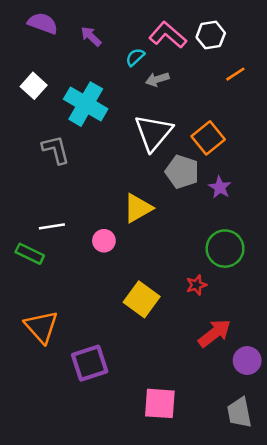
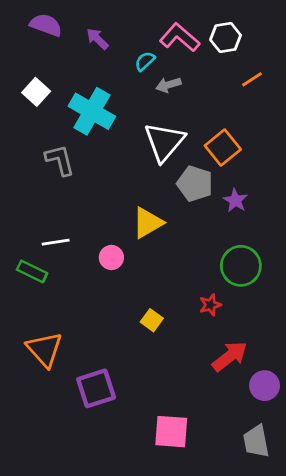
yellow square: (142, 299) -> (152, 320), size x0.6

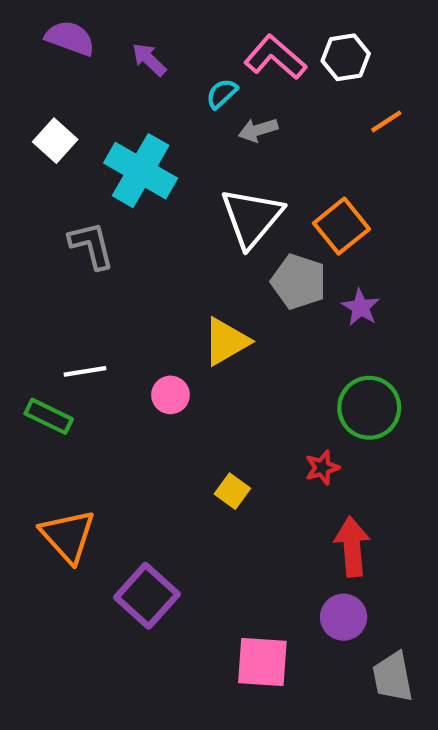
red arrow: (230, 356) -> (352, 547), turned -57
purple circle: (265, 386) -> (344, 617), moved
purple square: (96, 388) -> (147, 596), turned -30

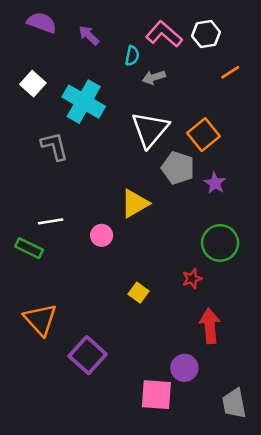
cyan semicircle: (222, 94) -> (132, 56), turned 144
purple circle: (344, 617) -> (184, 368), moved

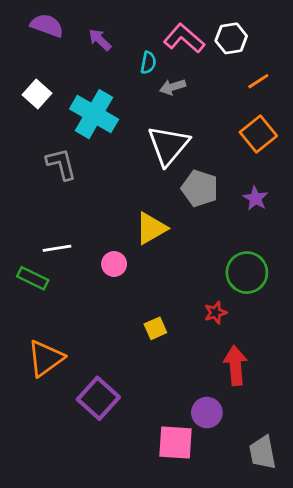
orange square: (203, 135) -> (258, 134), moved
purple star: (215, 183) -> (255, 198), moved
yellow square: (139, 293) -> (155, 328), turned 30
orange triangle: (40, 319) -> (46, 358), turned 36

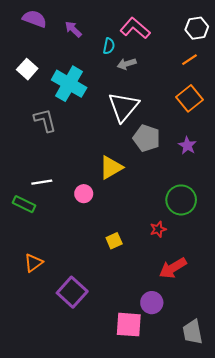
white hexagon: (231, 38) -> (197, 28), moved
orange triangle: (46, 358) -> (33, 263), size x0.7
red arrow: (235, 365) -> (173, 268), turned -116

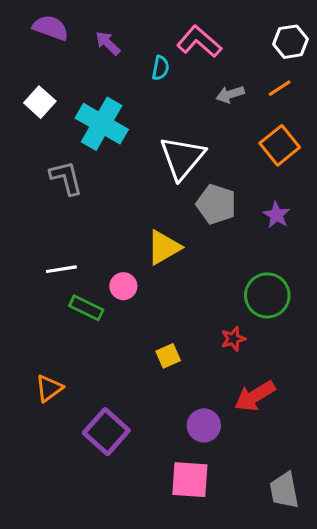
gray arrow: (127, 64) -> (230, 94), moved
green rectangle: (24, 204) -> (86, 308), moved
purple circle: (152, 303) -> (204, 425), moved

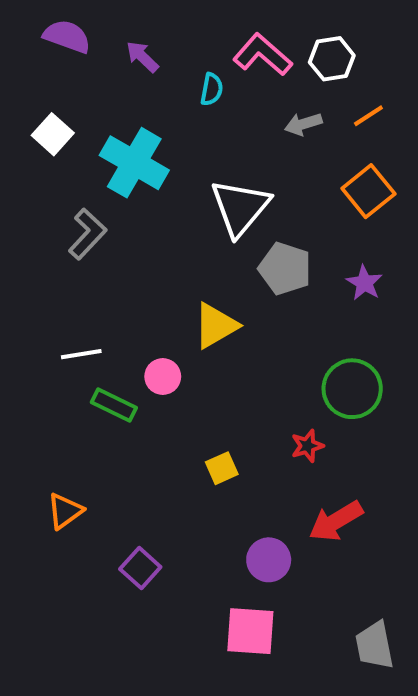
white hexagon: (290, 42) -> (332, 59), moved
gray L-shape: (66, 178) -> (87, 234), turned 57
purple square: (106, 432) -> (140, 568), size x0.7

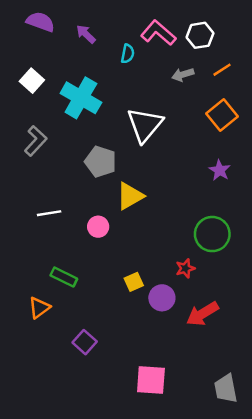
gray L-shape: (87, 234) -> (36, 141), moved
gray pentagon: (285, 269) -> (101, 162), moved
green rectangle: (114, 405) -> (64, 277), moved
purple circle: (269, 560) -> (162, 298), moved

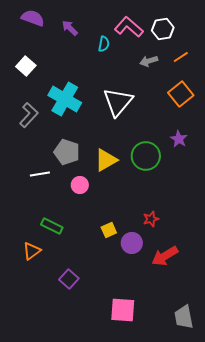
cyan cross: (81, 98) -> (65, 99), moved
gray pentagon: (101, 162) -> (67, 152), moved
green circle: (212, 234) -> (146, 156), moved

